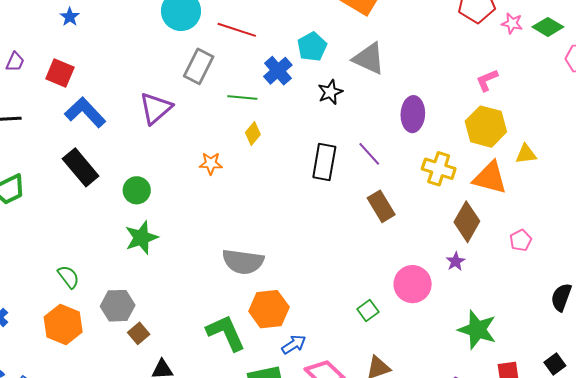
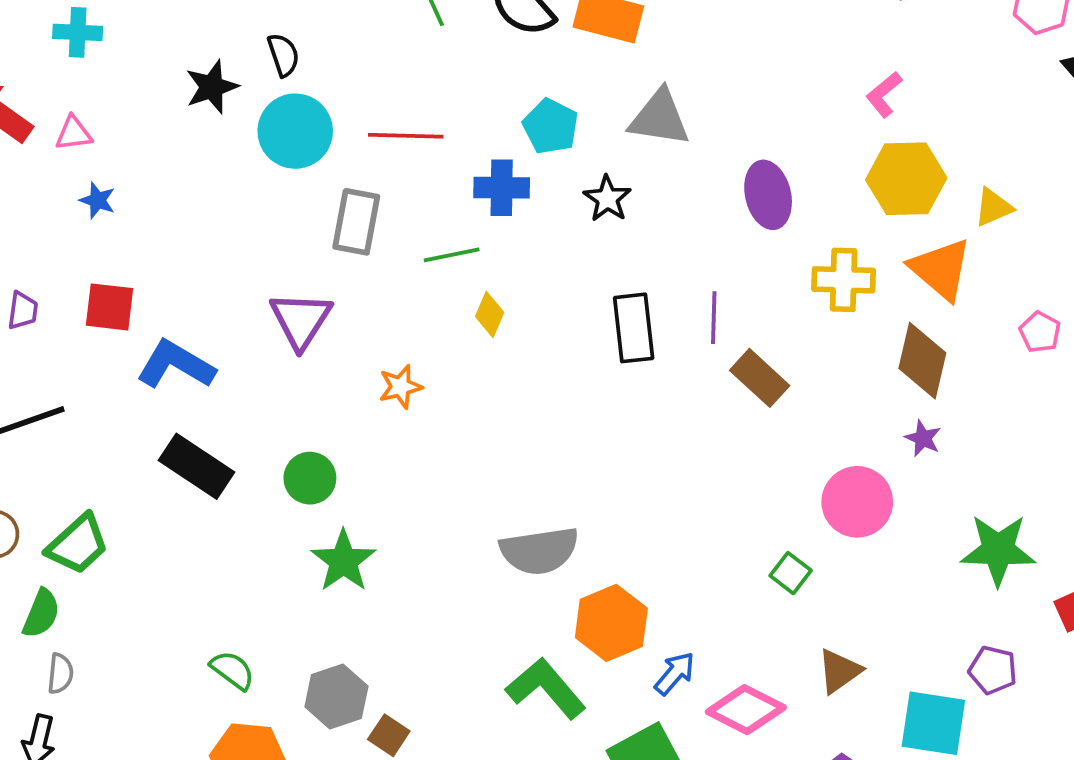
blue cross: (278, 71) -> (502, 188), turned -32
purple line: (369, 154) -> (714, 318), moved, turned 60
orange star: (211, 163) -> (400, 387), moved
orange triangle: (490, 178) -> (941, 269), turned 42
pink pentagon: (521, 240) -> (1040, 332), moved

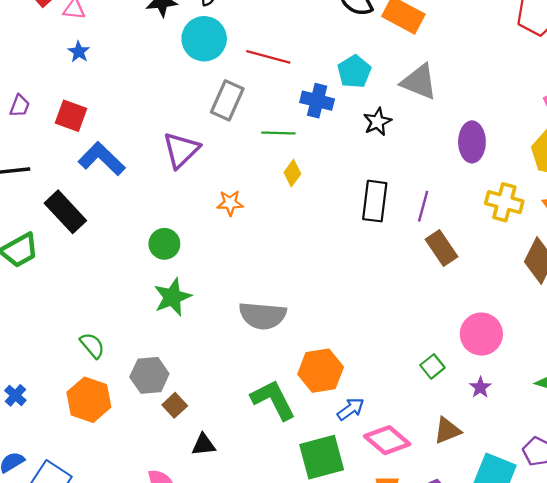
purple star: (923, 438) -> (480, 387), moved
black rectangle: (197, 466) -> (65, 212), moved
gray semicircle: (539, 551) -> (263, 316), moved

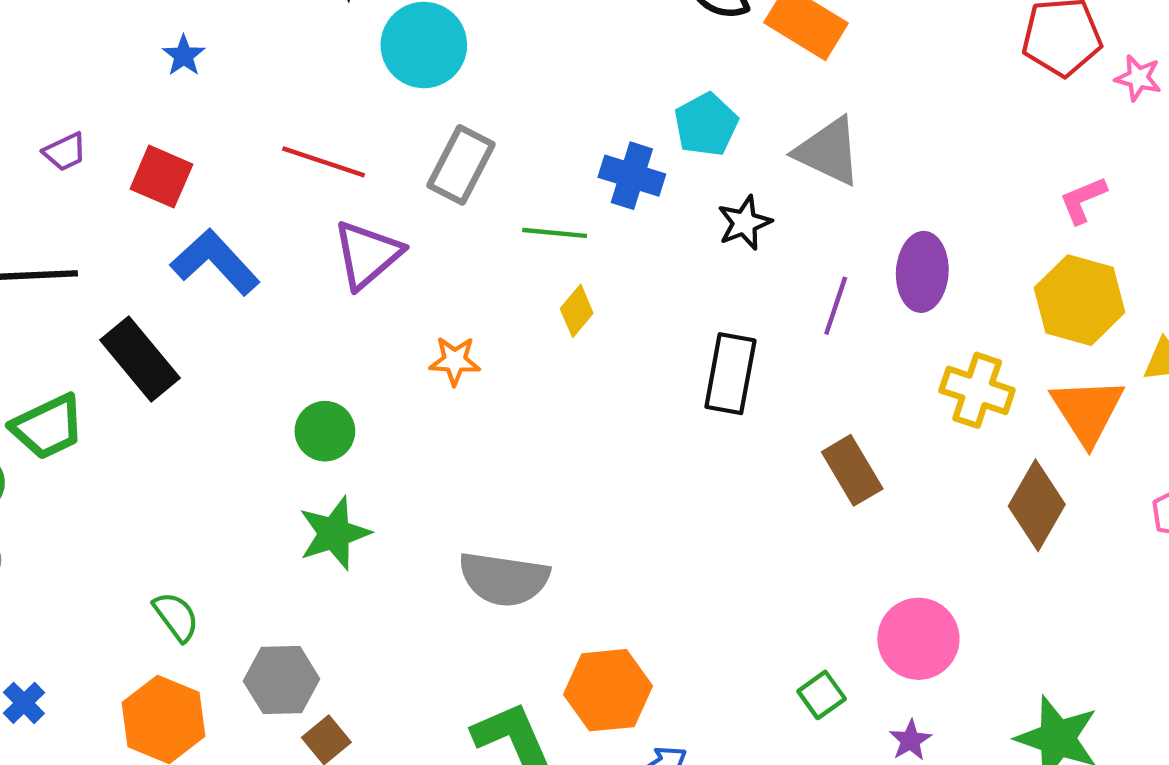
red line: (268, 57) -> (324, 162), moved
purple trapezoid: (20, 106) -> (65, 152), turned 40
purple line: (423, 206) -> (836, 306), moved

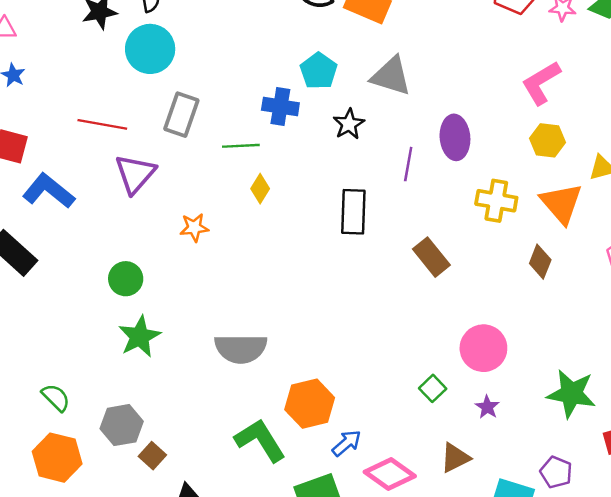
pink L-shape: (1083, 200) -> (541, 83), size x1.5
yellow hexagon: (1079, 300) -> (548, 140), size x0.7
brown diamond: (1037, 505) -> (540, 262), size x0.7

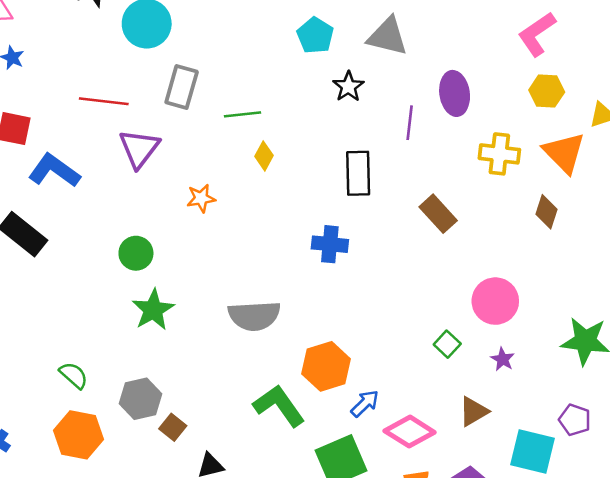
blue cross: (280, 107) -> (330, 244), moved

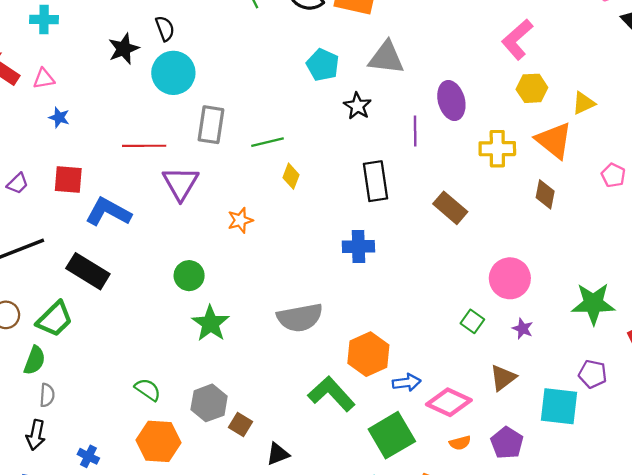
blue arrow: (365, 403) -> (407, 382), turned 44

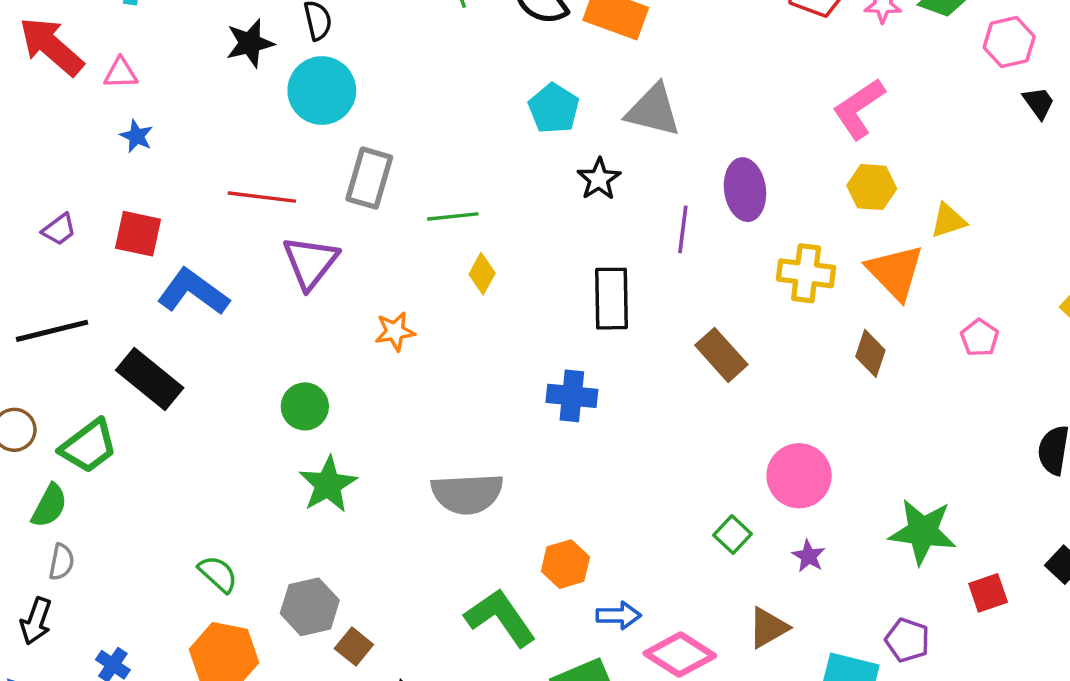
orange hexagon: (368, 354) -> (565, 564), size x0.7

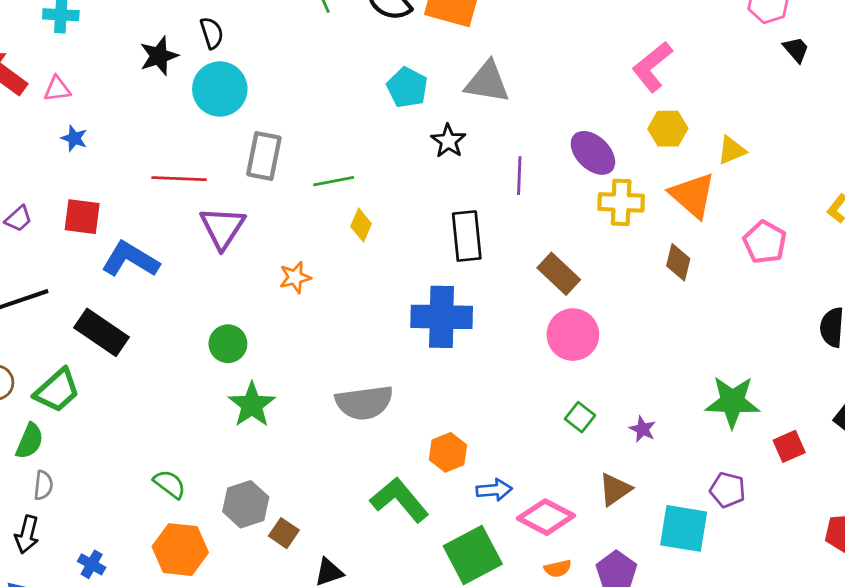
purple ellipse: (745, 190) -> (593, 153), moved, turned -33
pink pentagon: (980, 338) -> (765, 242), size x1.4
blue cross: (572, 396) -> (442, 317), size x1.5
pink circle: (799, 476) -> (573, 335), moved

